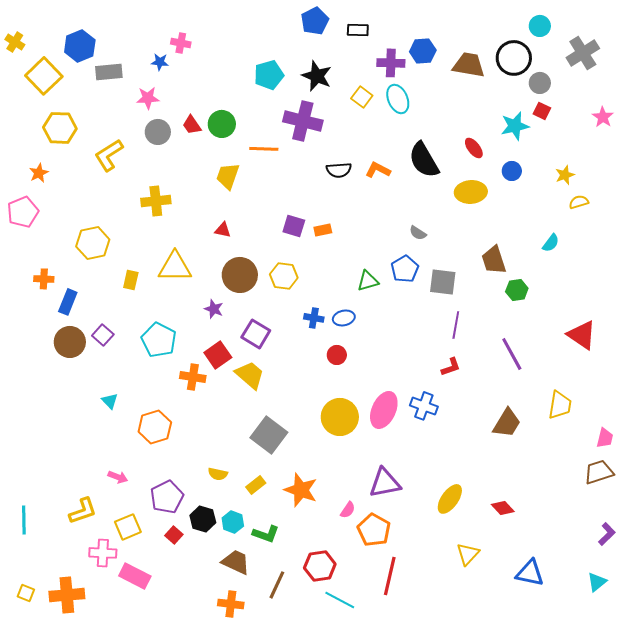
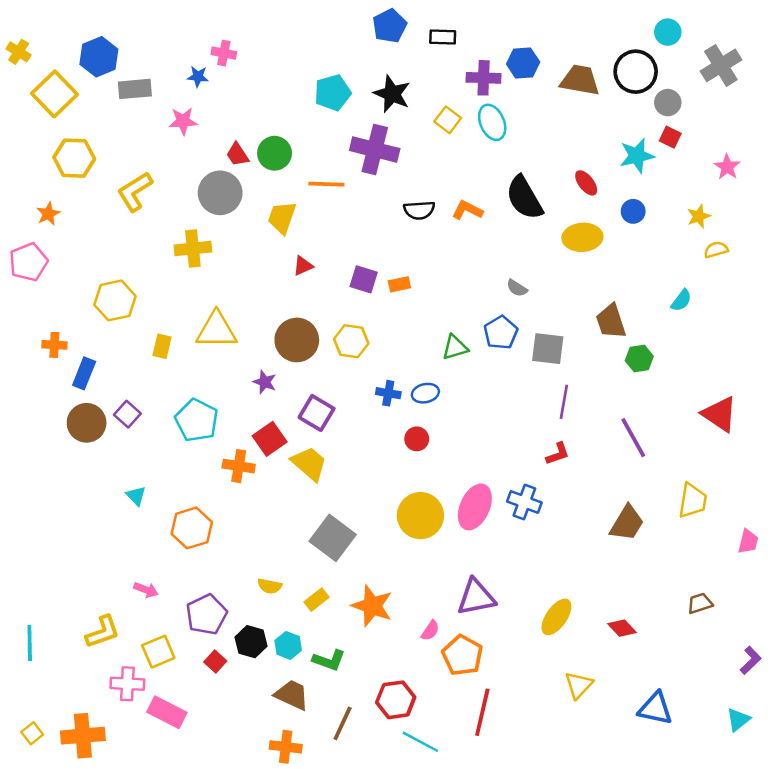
pink star: (603, 117) -> (727, 167), moved
gray circle: (158, 132) -> (220, 193), moved, size x1.4
red triangle: (223, 230) -> (303, 266), moved, turned -36
brown trapezoid: (599, 472) -> (700, 603), moved, size x0.7
yellow square: (26, 593) -> (32, 733), turned 30

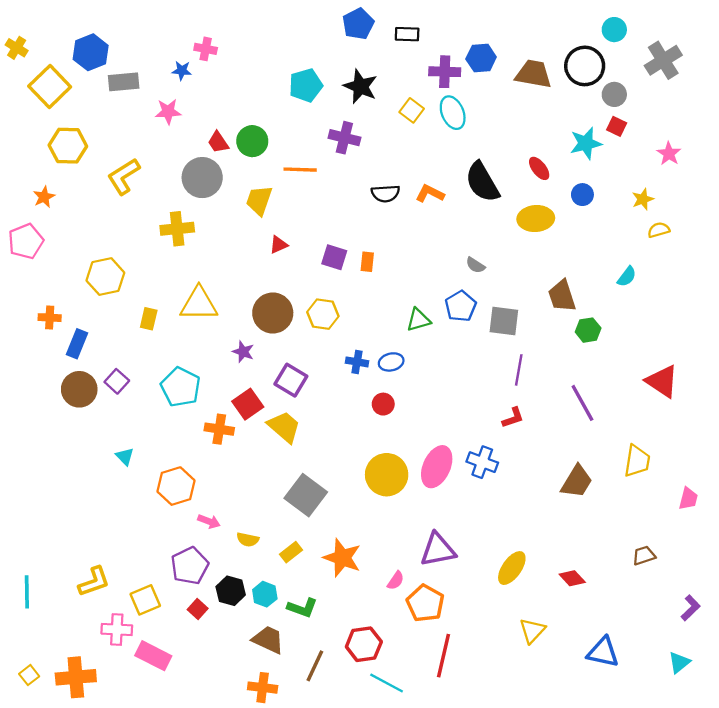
purple cross: (375, 150) -> (344, 138), size x0.7
orange rectangle: (399, 284) -> (367, 262), turned -72
pink arrow: (146, 590) -> (209, 521), moved

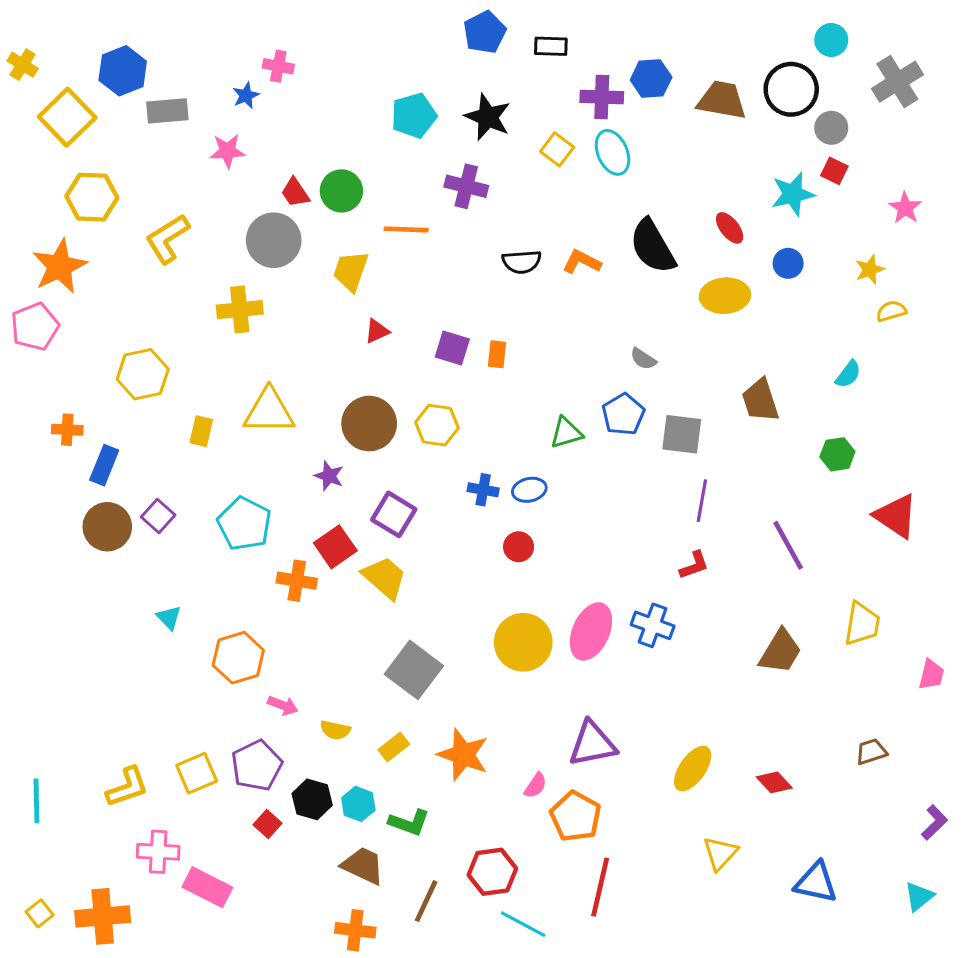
blue star: (182, 71) -> (246, 95), turned -30
orange star: (44, 197) -> (60, 266), size x1.8
green hexagon: (588, 330) -> (837, 454), moved
yellow square: (145, 600) -> (197, 773), moved

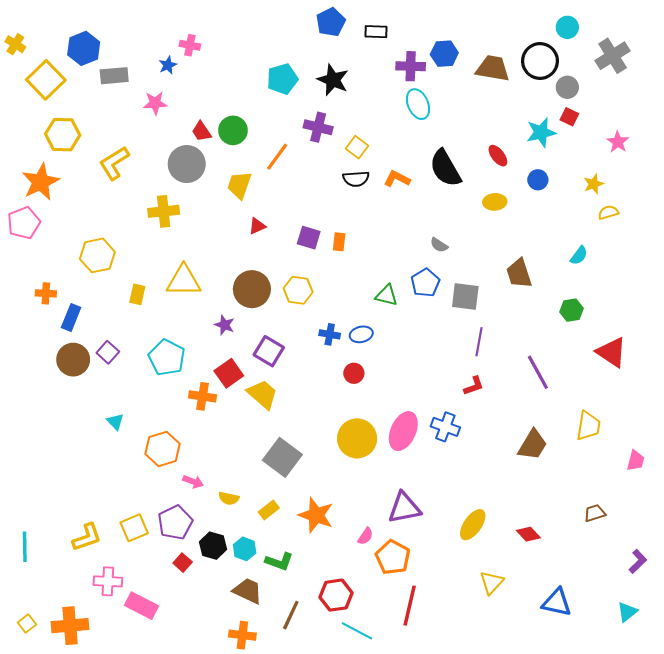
yellow square: (557, 149) -> (357, 147), moved
orange line: (406, 229) -> (277, 157), turned -56
yellow ellipse: (725, 296) -> (495, 202), size x0.7
green triangle: (566, 433) -> (386, 295), turned 30

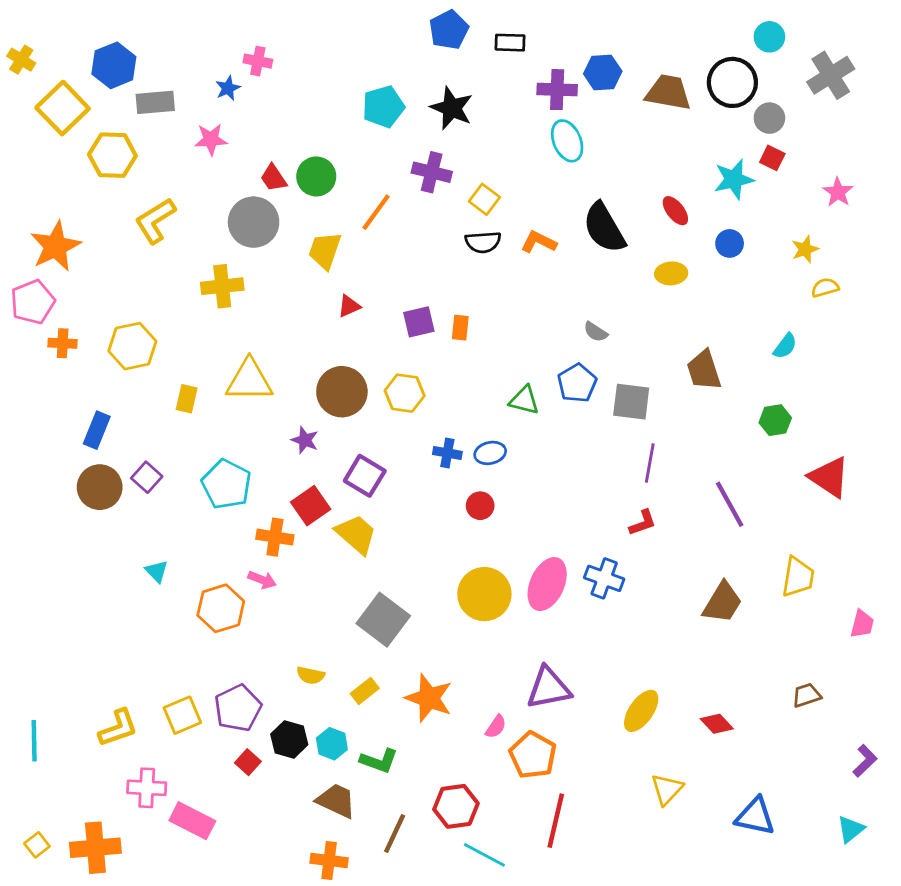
yellow hexagon: (63, 135) -> (112, 155), moved
purple square: (309, 238) -> (419, 322), turned -30
orange cross: (46, 293) -> (63, 343), moved
pink arrow: (193, 482) -> (262, 580), moved

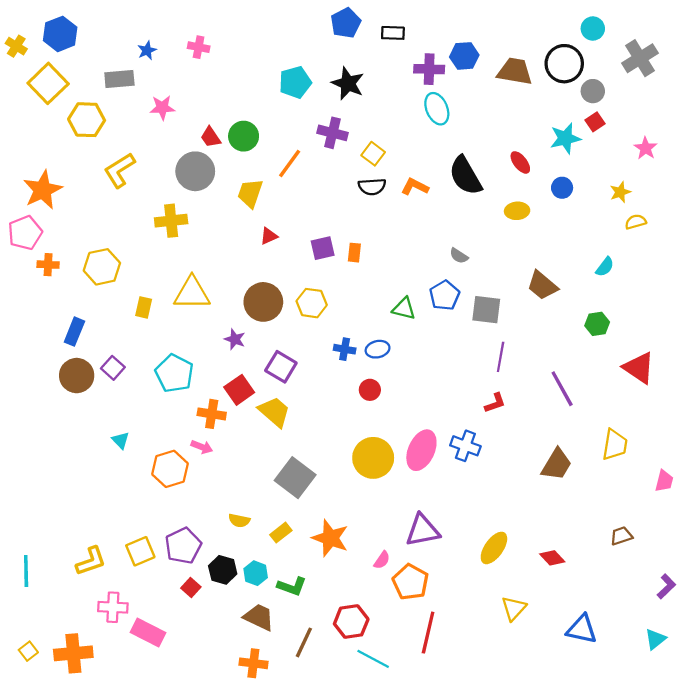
blue hexagon: (114, 65) -> (60, 34), moved
blue star: (228, 88) -> (147, 50), moved
red square: (772, 158) -> (595, 122), turned 30
brown trapezoid: (704, 370) -> (542, 285), turned -32

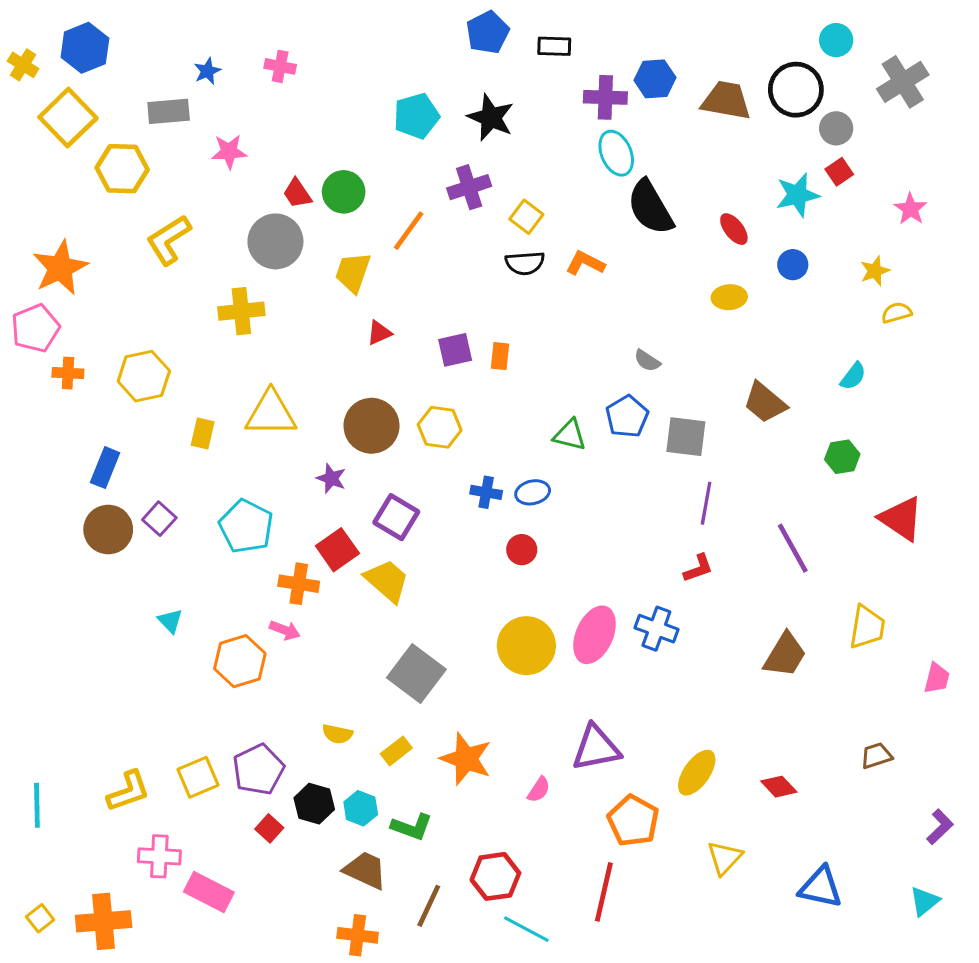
purple cross: (333, 133) -> (469, 187), turned -32
black semicircle: (465, 176) -> (650, 207), moved
orange pentagon: (410, 582) -> (633, 821), moved

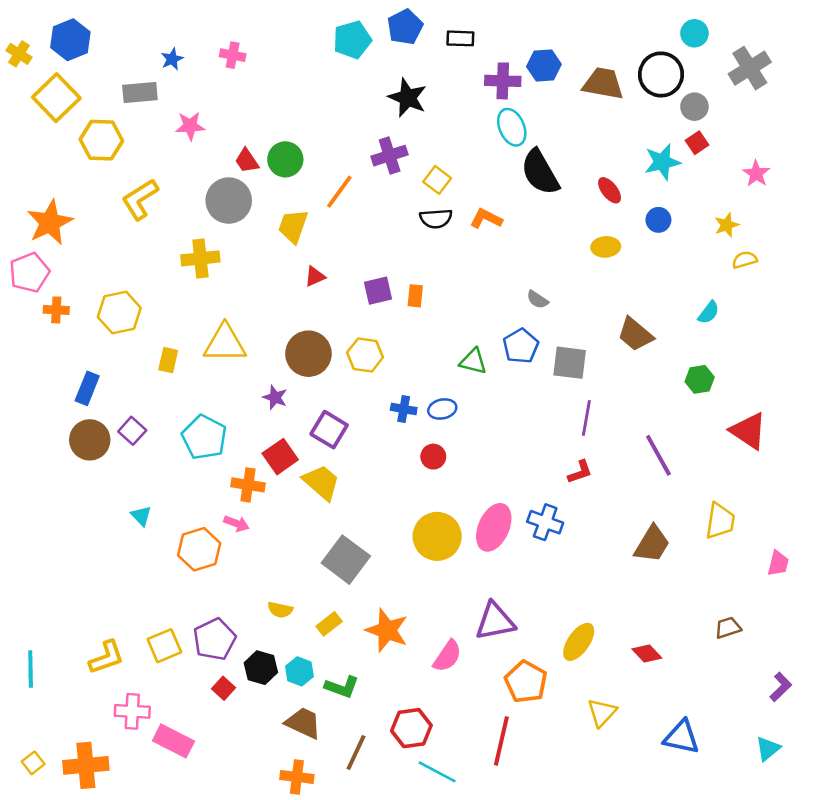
cyan pentagon: (416, 116) -> (352, 40), moved
pink semicircle: (539, 790) -> (447, 656), size x1.5

